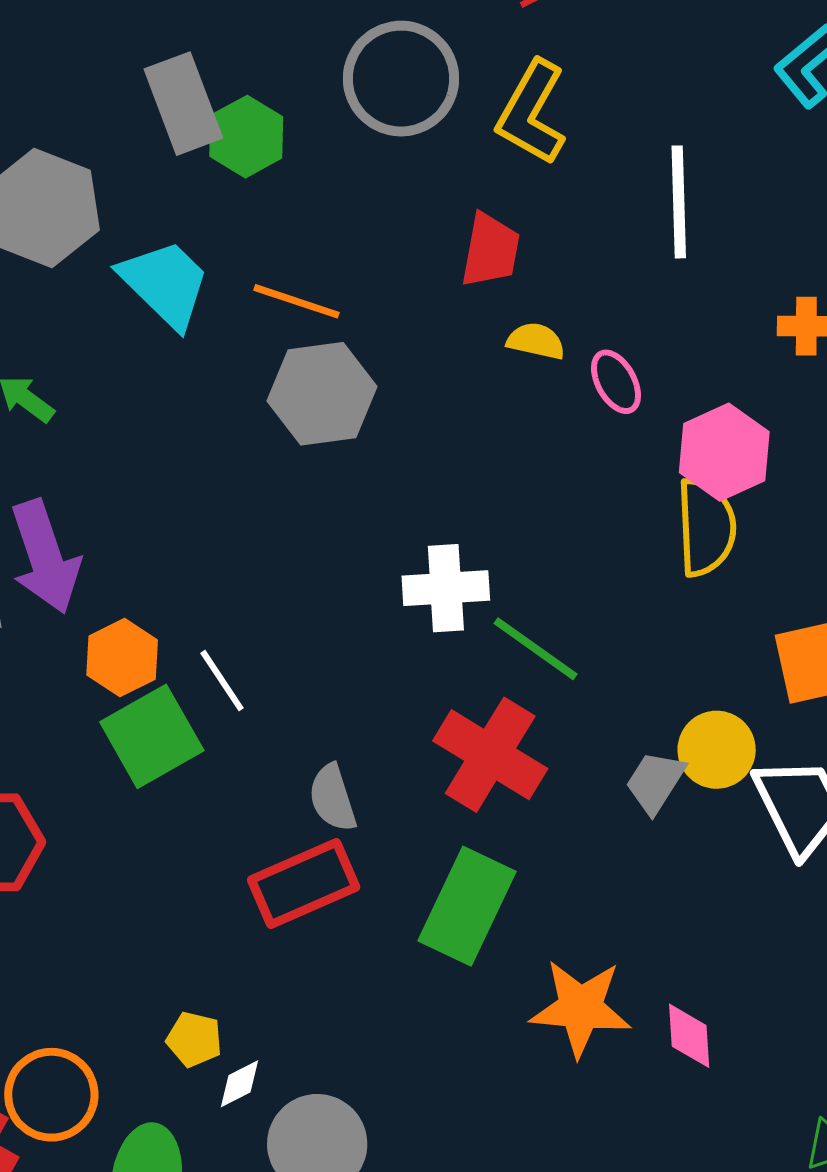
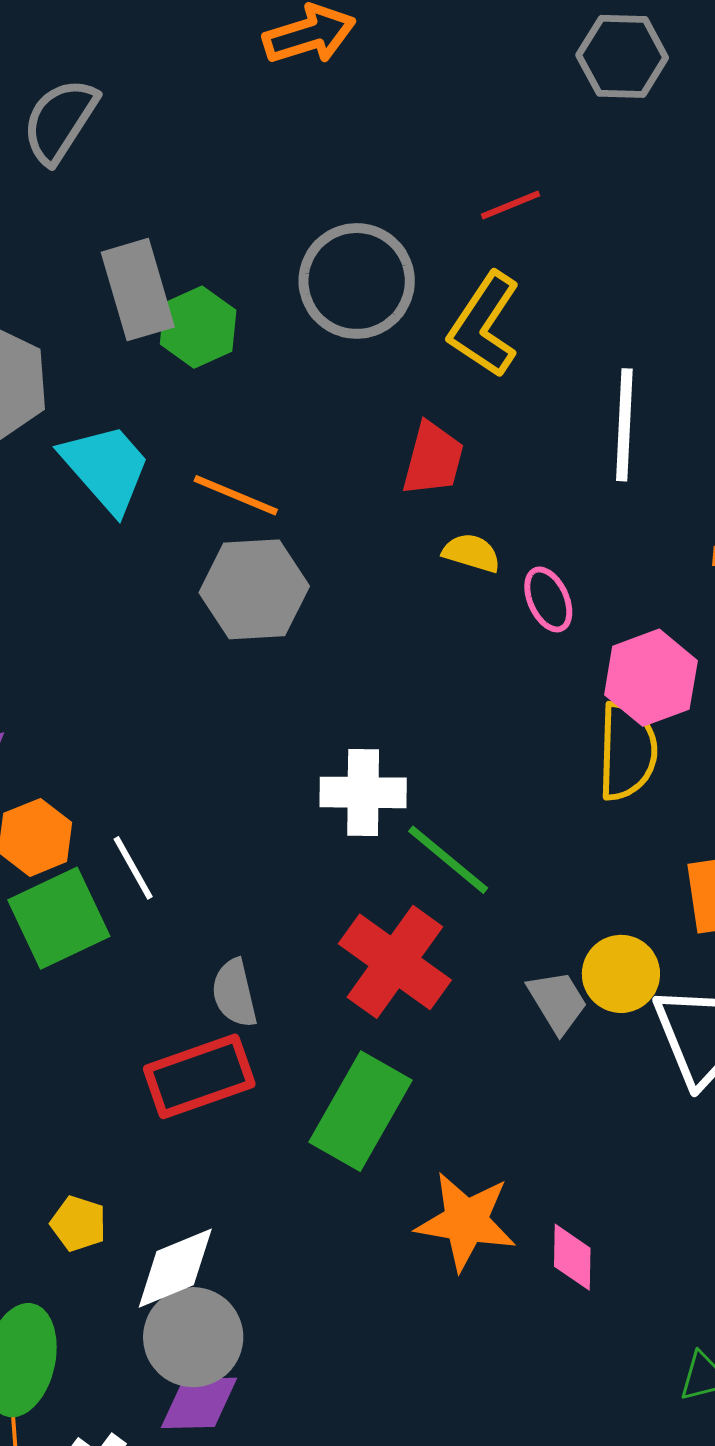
gray trapezoid: (655, 782) -> (557, 1002), turned 112
white diamond: (240, 1084) -> (175, 1268), moved, size x1.8

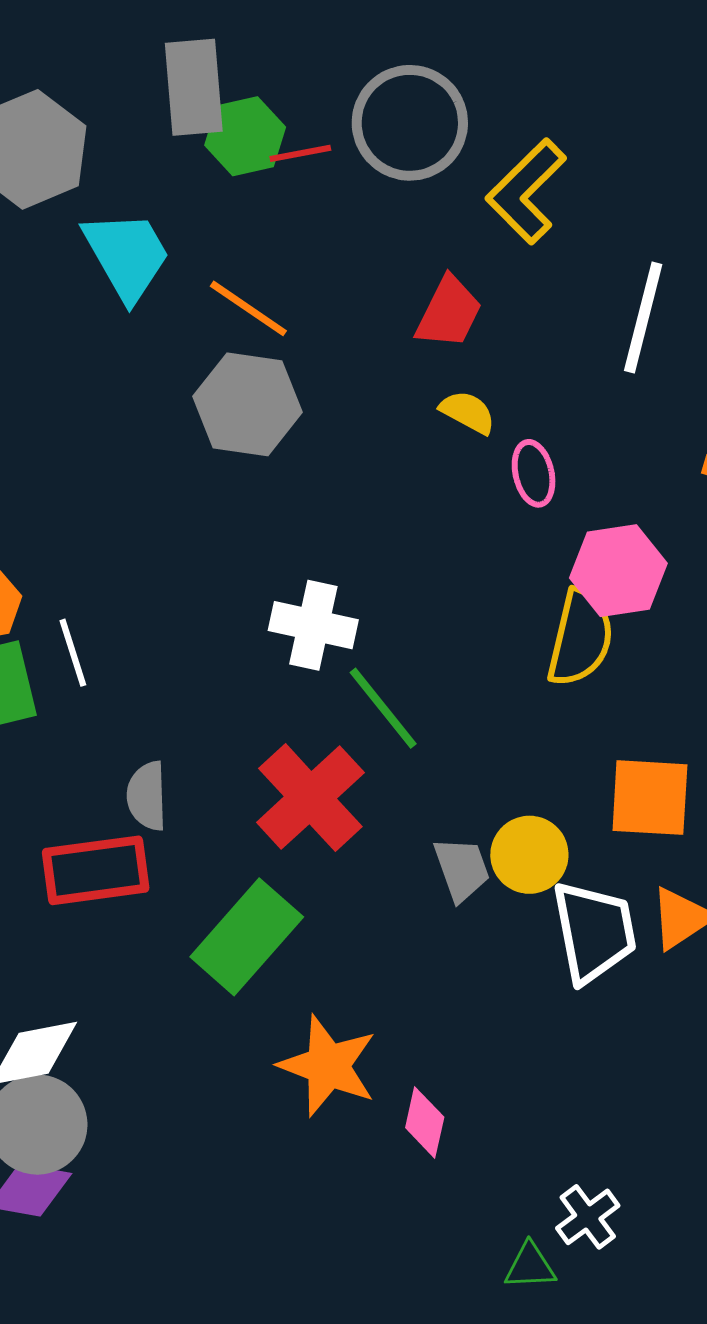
red line: (511, 205) -> (300, 153), moved

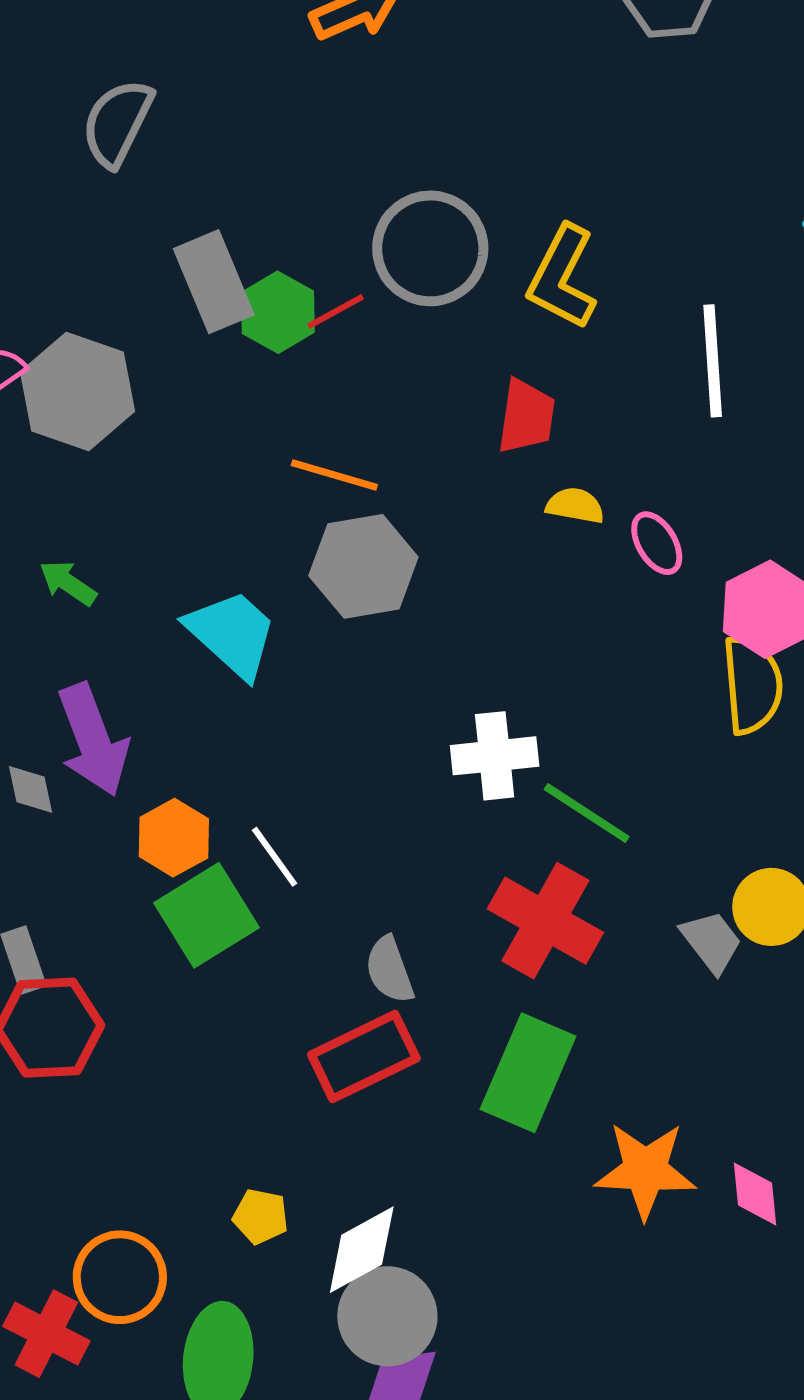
cyan trapezoid: (127, 255) -> (232, 634), moved

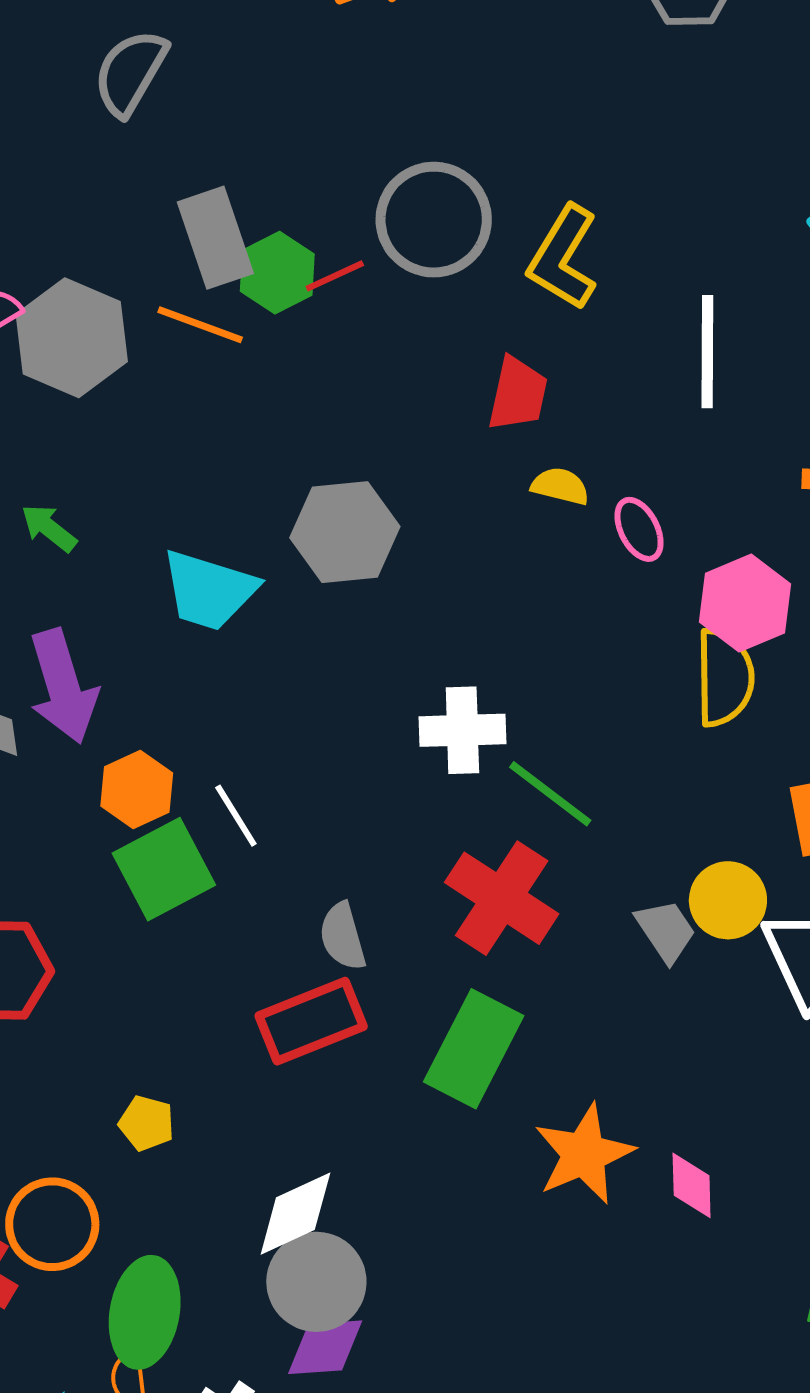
orange line: (334, 475) -> (200, 325), moved
cyan trapezoid: (232, 634) -> (209, 590), turned 151
orange star: (645, 1170) -> (584, 1154), turned -30
yellow pentagon: (261, 1216) -> (147, 1123), moved

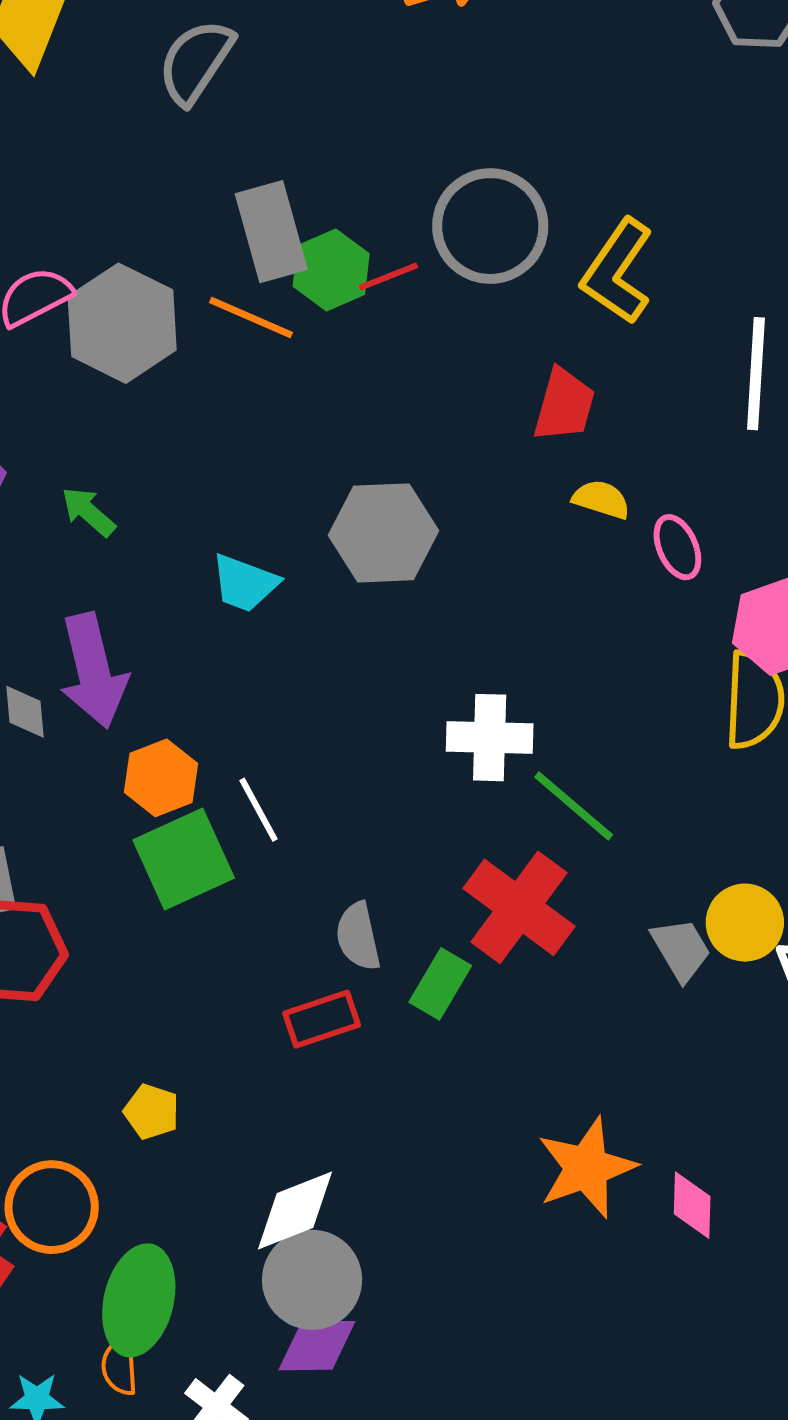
cyan trapezoid: (209, 590) -> (245, 583), size x0.7
red rectangle: (311, 1021) -> (322, 1019), size x0.7
green rectangle: (474, 1049) -> (440, 984), moved, size x0.6

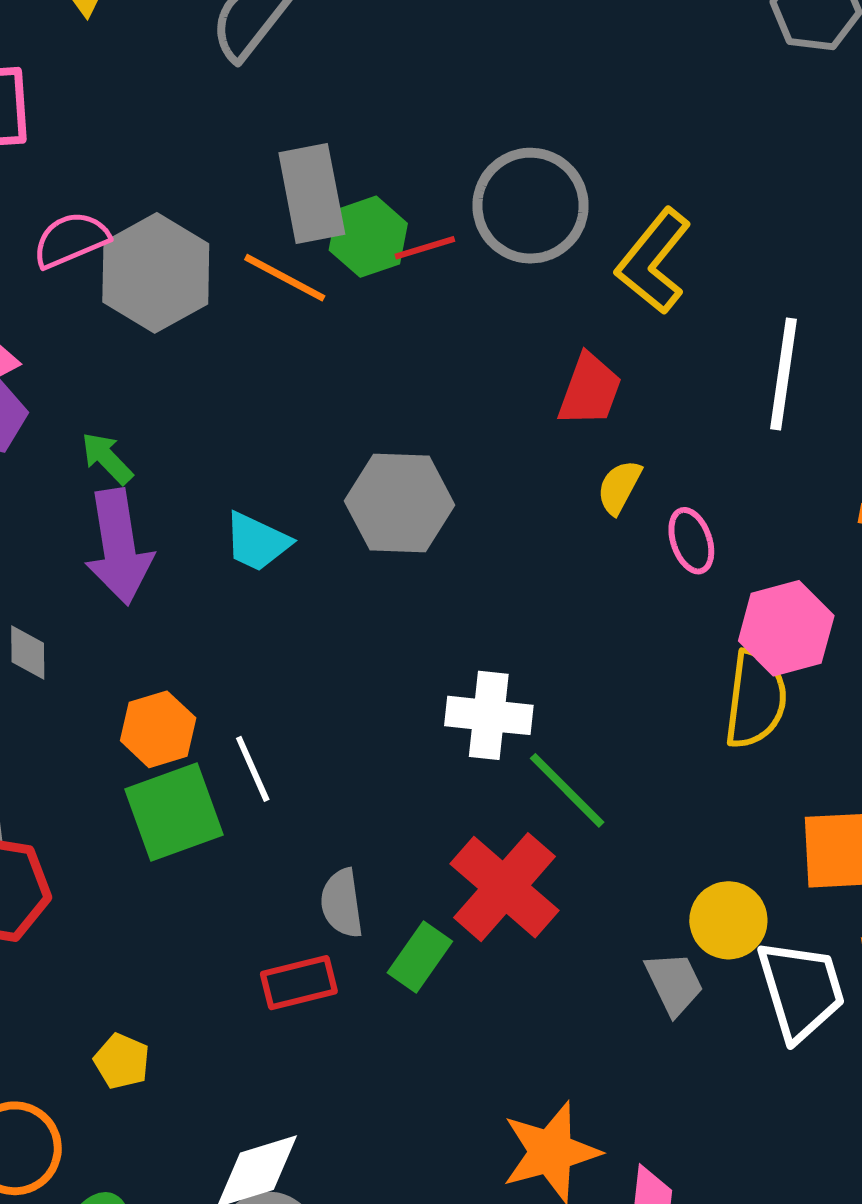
yellow semicircle: (601, 499) -> (619, 487), turned -84
purple arrow: (93, 671) -> (119, 547), moved
gray trapezoid: (681, 949) -> (674, 983), moved

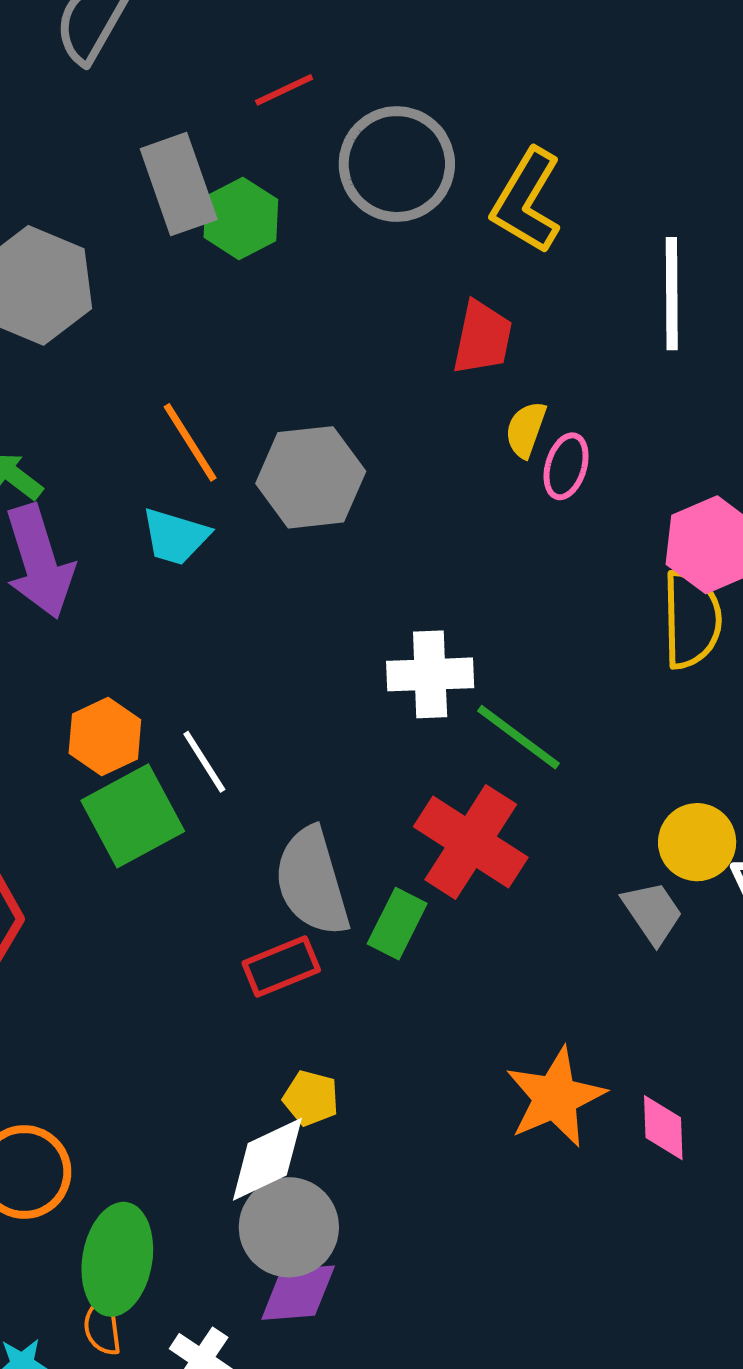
red line: (425, 248) -> (284, 90), moved
orange line: (285, 278) -> (190, 442), moved, turned 38
pink ellipse: (691, 541) -> (566, 466), moved, turned 44
gray semicircle: (342, 903) -> (312, 882), size x1.6
yellow pentagon: (122, 1061) -> (311, 1098), moved

